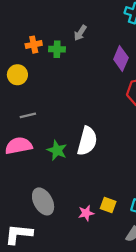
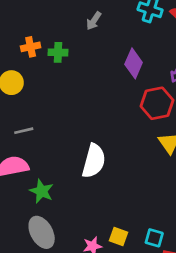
gray arrow: (80, 33) -> (94, 21), moved
green star: (57, 150) -> (42, 191), moved

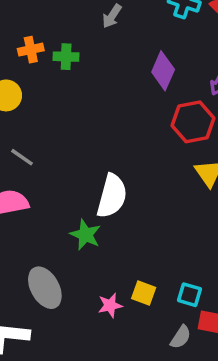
gray line: (24, 131) -> (22, 157), turned 48
green star: (42, 191) -> (85, 235), moved

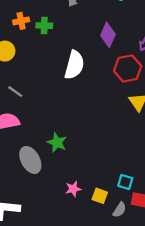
white semicircle: (112, 196) -> (74, 65), moved
gray ellipse: (45, 288) -> (30, 160), moved
yellow square: (144, 293) -> (100, 196), moved

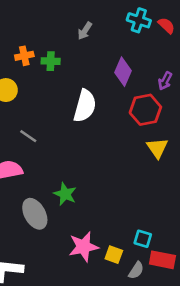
gray line: (15, 92) -> (28, 136), moved
pink star: (73, 189) -> (84, 247), size x1.6

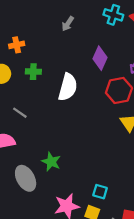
green cross: (51, 61) -> (33, 72), moved
cyan square: (143, 239) -> (100, 192), moved

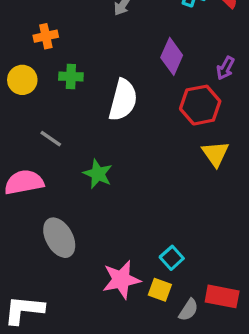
green star: (51, 162) -> (98, 174), moved
cyan square: (100, 192) -> (172, 258), turned 32

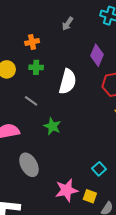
orange cross: (46, 36) -> (32, 42), moved
gray line: (51, 139) -> (31, 101), moved
cyan square: (172, 258) -> (99, 169), moved

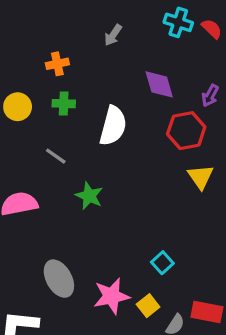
purple diamond: (97, 55) -> (159, 84), turned -40
gray ellipse: (29, 165) -> (59, 279), moved
yellow square: (90, 196) -> (148, 306), turned 32

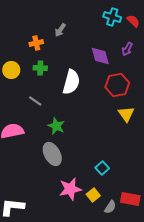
gray arrow: (113, 35) -> (60, 30), moved
purple arrow: (210, 96) -> (127, 49), moved
gray ellipse: (59, 279) -> (52, 154), moved

